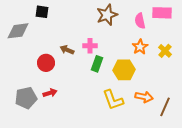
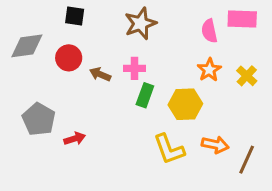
black square: (42, 12) -> (75, 16), moved
brown star: (107, 15) -> (140, 23), moved
red circle: (46, 63) -> (69, 58), moved
gray pentagon: (26, 98) -> (39, 119), moved, turned -30

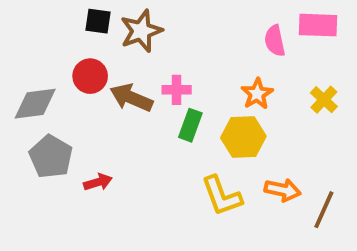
brown star: (140, 23) -> (141, 31), moved
gray diamond: (27, 46) -> (35, 104), moved
orange star: (209, 70) -> (257, 94), moved
brown arrow: (100, 74) -> (131, 98), size x1.5

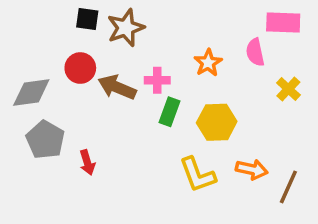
pink semicircle: (275, 41) -> (255, 52), moved
orange star: (257, 94) -> (208, 63), moved
red arrow: (98, 182) -> (87, 162), turned 90

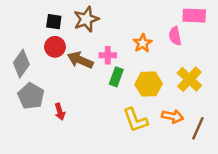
black square: (87, 19) -> (54, 22), moved
yellow cross: (288, 89) -> (189, 79), moved, size x1.5
gray diamond: (31, 92) -> (21, 64), turned -48

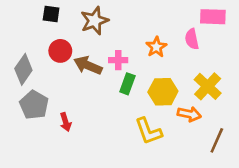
black square: (54, 22) -> (51, 14), moved
orange arrow: (173, 116) -> (189, 114), moved

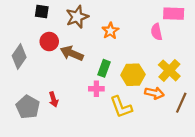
orange star: (156, 47) -> (110, 31), moved
pink cross: (118, 60) -> (96, 89), moved
gray pentagon: (34, 105) -> (28, 107), moved
brown line: (217, 140) -> (181, 103), moved

